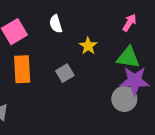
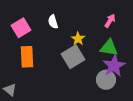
gray square: (65, 73) -> (73, 57), moved, size x1.6
purple star: (135, 81) -> (114, 66), turned -30

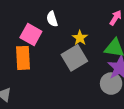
pink square: (21, 28) -> (31, 34), moved, turned -30

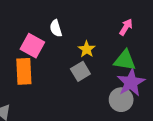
gray square: (74, 58) -> (80, 71), size x0.7

